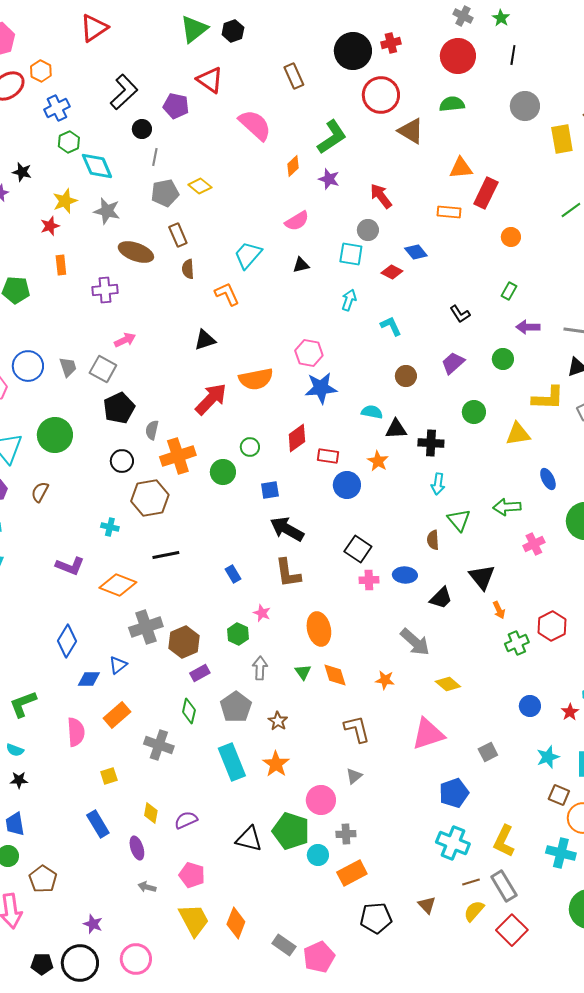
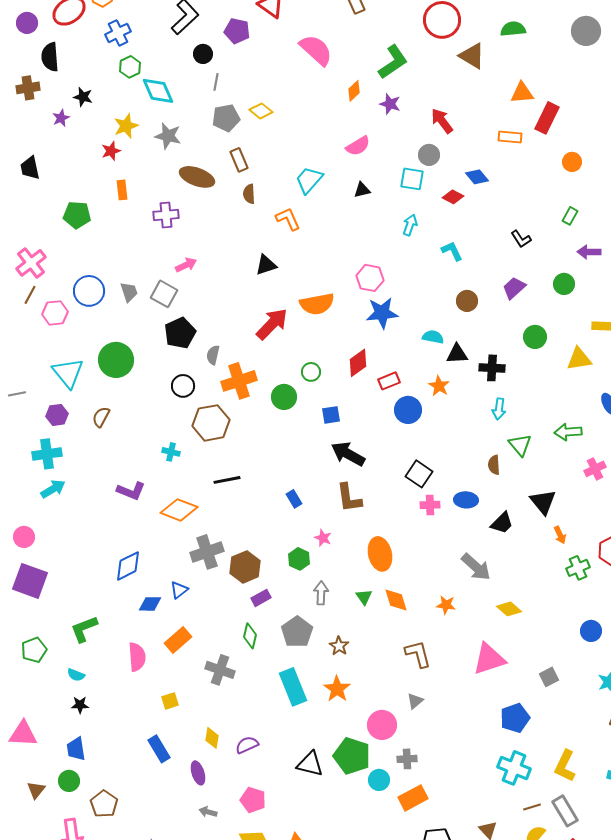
red rectangle: (328, 456) -> (389, 381), turned -30
blue diamond: (67, 641) -> (128, 566), turned 32

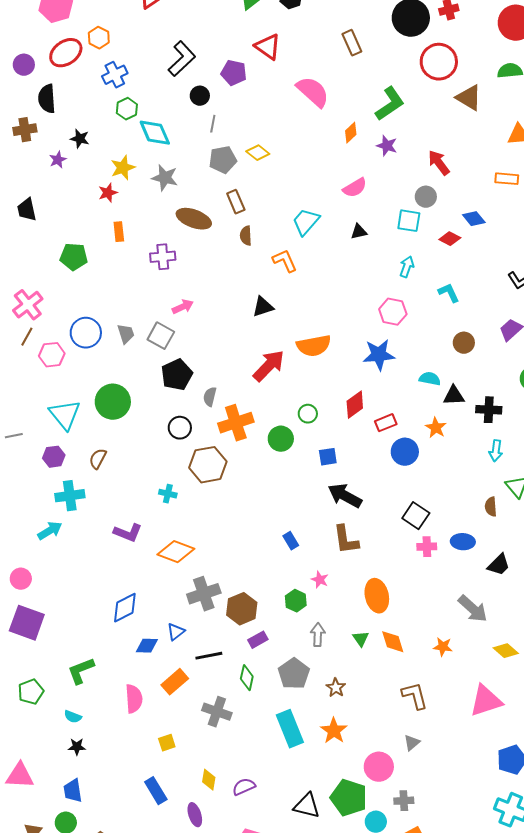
pink hexagon: (370, 278) -> (393, 312), moved
cyan cross: (47, 454) -> (70, 496), moved
black line: (227, 480) -> (209, 656), moved

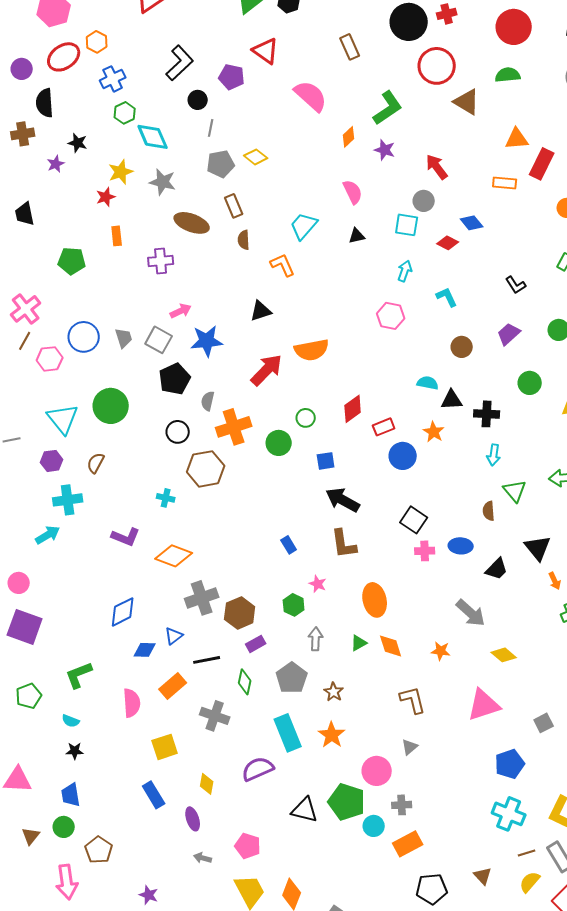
pink semicircle: (355, 188) -> (353, 192), turned -85
blue star: (379, 355) -> (207, 341), moved
green triangle: (361, 639) -> (359, 643), turned 36
yellow square: (167, 743) -> (165, 747), size x1.5
purple semicircle: (244, 787) -> (258, 769), moved, size x1.4

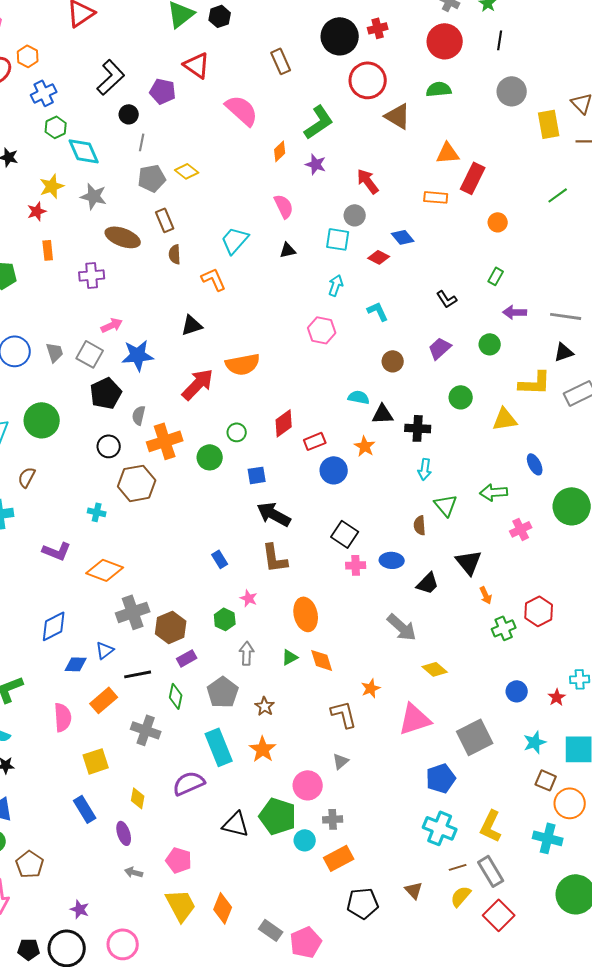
orange star: (441, 651) -> (371, 688), moved, turned -30
gray square: (544, 723) -> (475, 737), size x1.8

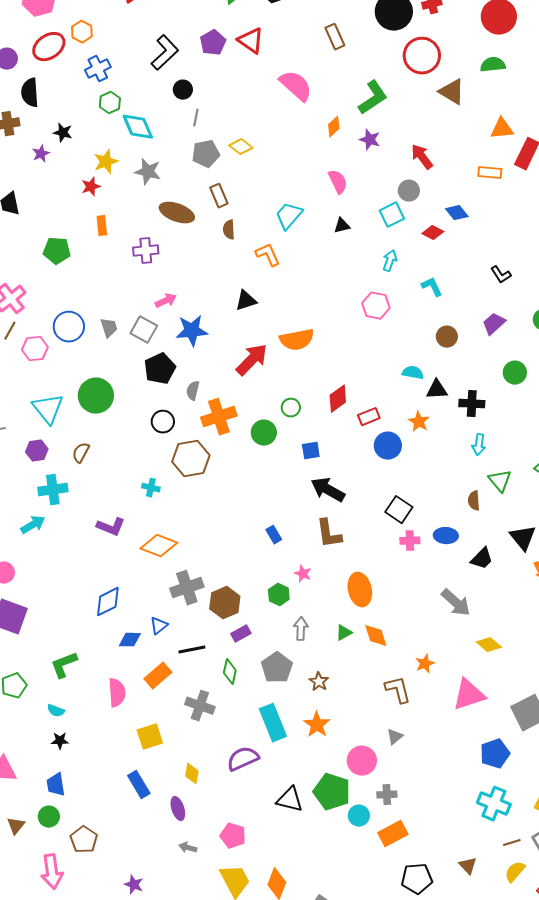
purple pentagon: (163, 91) -> (213, 43), moved, turned 30
cyan square: (338, 239) -> (392, 215), turned -35

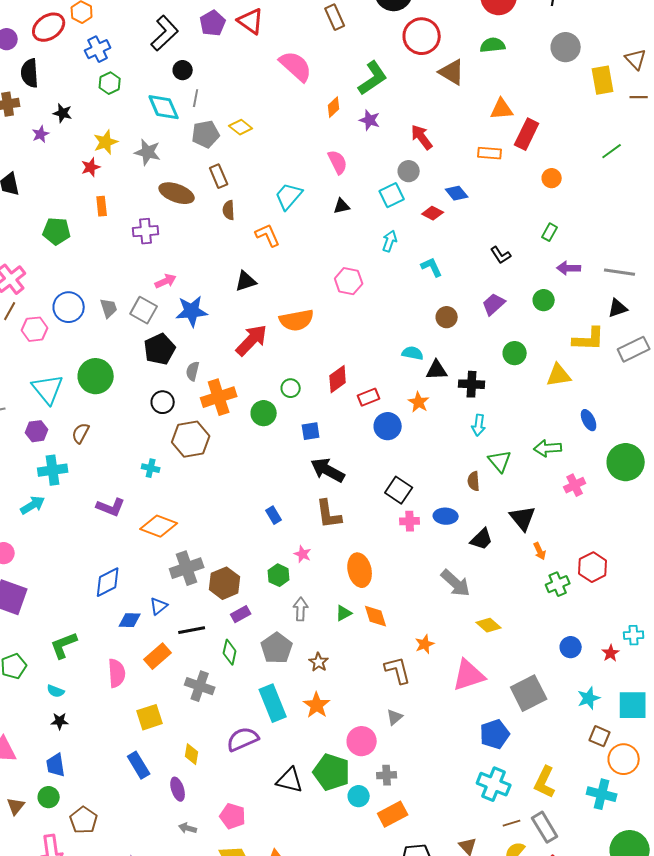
cyan diamond: (138, 127) -> (164, 107), moved
pink hexagon: (376, 306) -> (349, 281), moved

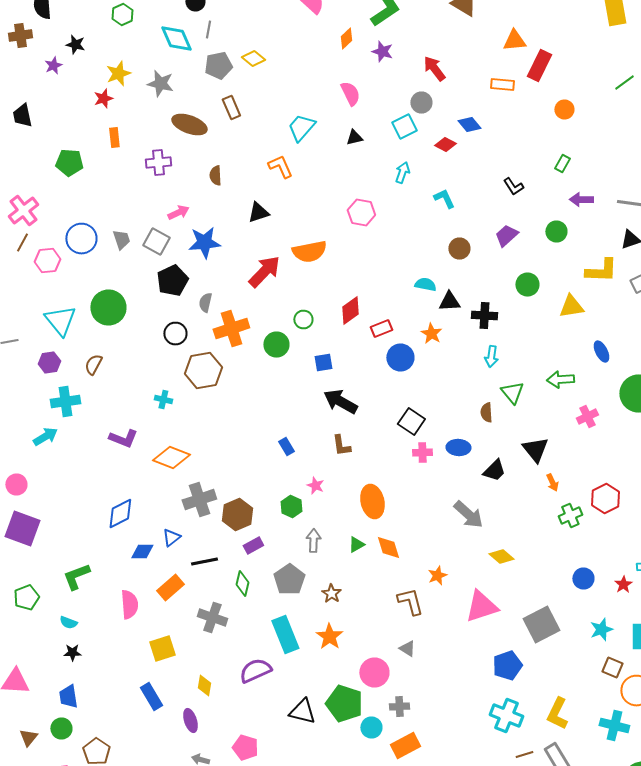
brown semicircle: (229, 210) -> (215, 176), moved
brown L-shape: (329, 514) -> (341, 446), size x0.7
gray triangle: (395, 717) -> (407, 648), turned -48

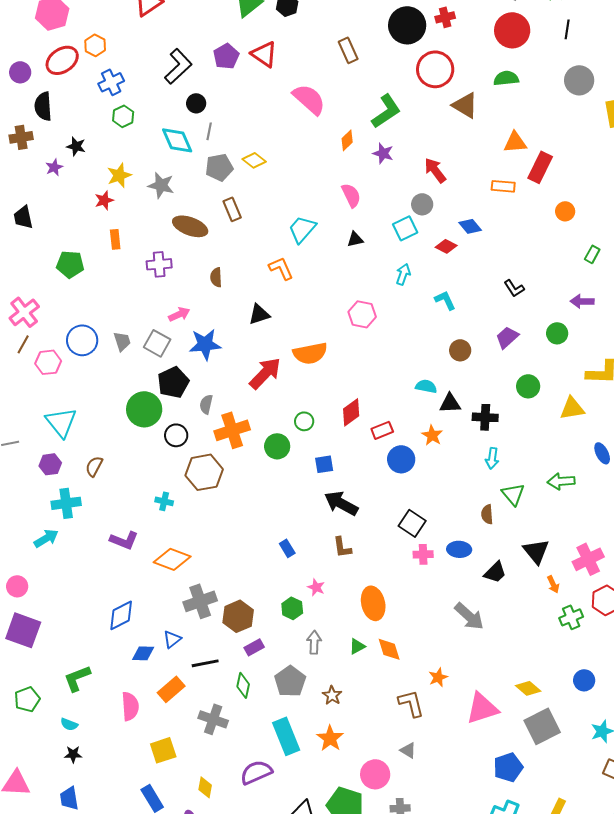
green rectangle: (562, 164) -> (592, 254), moved
green circle: (108, 308) -> (144, 409), moved
pink cross: (587, 416) -> (588, 559), moved, size x1.4
yellow diamond: (501, 556) -> (528, 688), moved

